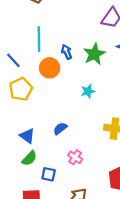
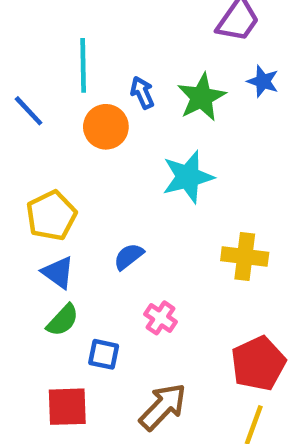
yellow pentagon: (21, 89) -> (51, 216), moved
cyan star: (88, 91) -> (188, 177), size x1.6

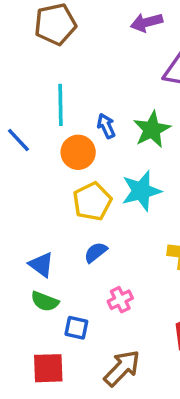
yellow pentagon: (51, 216) -> (92, 201), moved
pink cross: (161, 318) -> (120, 300), turned 30
green semicircle: (63, 320) -> (45, 301), turned 68

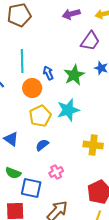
blue triangle: (41, 265) -> (11, 139), moved
blue square: (76, 328) -> (31, 188), size x1.5

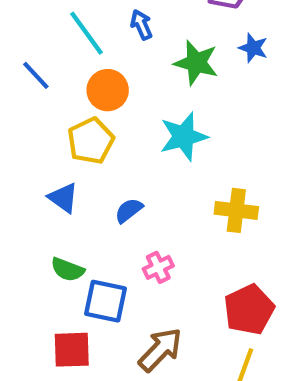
cyan line: (22, 61) -> (87, 33), turned -35
blue arrow: (48, 73) -> (141, 25), moved
green star: (74, 75) -> (196, 63), turned -30
yellow pentagon: (40, 116) -> (91, 141), moved

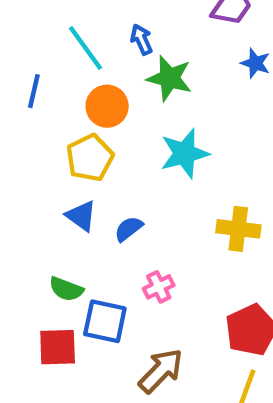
green star: (196, 63) -> (169, 78), moved
blue line: (36, 75) -> (34, 91), turned 56
blue triangle: (63, 198) -> (81, 216), moved
red square: (72, 350) -> (58, 347), moved

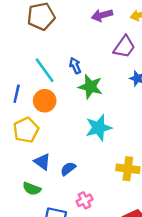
orange circle: (107, 106) -> (45, 101), moved
yellow pentagon: (90, 158) -> (26, 130), moved
green semicircle: (66, 289) -> (32, 189), moved

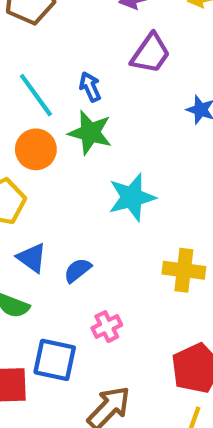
purple trapezoid: (124, 47) -> (151, 53), moved
green star: (90, 87) -> (90, 133), moved

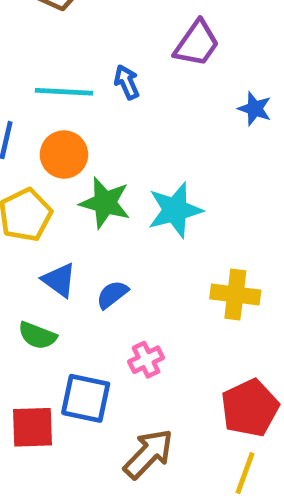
cyan line: (36, 95) -> (64, 92), turned -51
green star: (90, 133) -> (105, 203), moved

